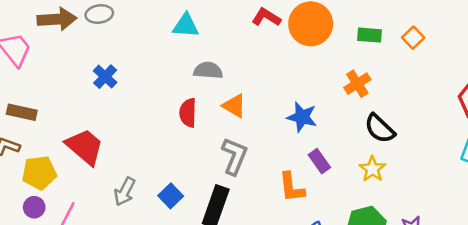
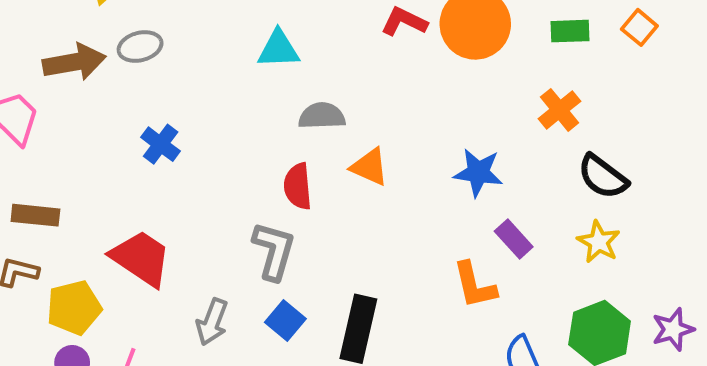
gray L-shape: (234, 156) -> (274, 251), moved

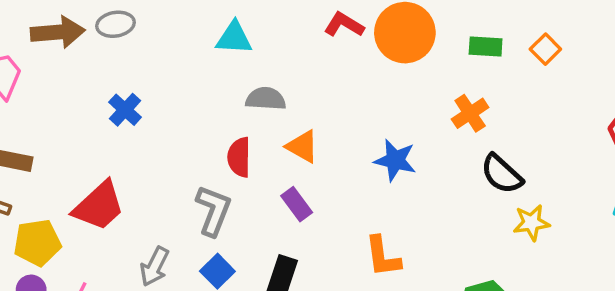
purple rectangle: (514, 239) -> (297, 204), moved
yellow star: (599, 242) -> (531, 223), moved, turned 30
red trapezoid: (141, 258) -> (99, 206), turned 98

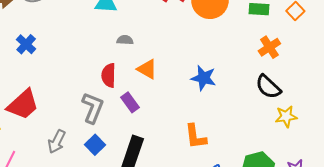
gray semicircle: (266, 99) -> (125, 40), size x0.7
blue cross: (125, 110) -> (26, 44), moved
orange cross: (470, 113) -> (269, 47), moved
purple rectangle: (297, 204) -> (130, 102), moved

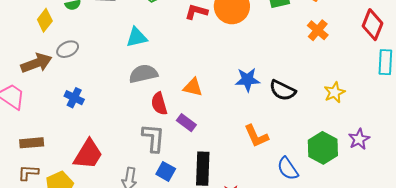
gray semicircle: (125, 40) -> (143, 74), moved, size x1.8
orange cross: (269, 47) -> (318, 30), moved
black semicircle: (268, 87) -> (283, 90), moved

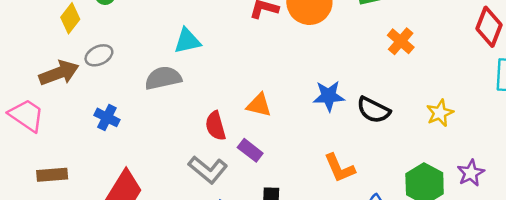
orange cross: (318, 30) -> (401, 41), moved
gray semicircle: (143, 74) -> (163, 78), moved
gray L-shape: (153, 138) -> (208, 170), turned 124

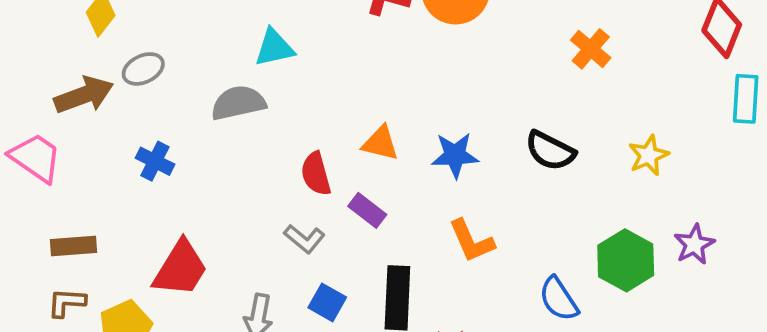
blue star: (329, 96) -> (455, 155), moved
orange L-shape: (339, 168) -> (471, 241), moved
gray L-shape: (208, 170) -> (304, 239), size x0.7

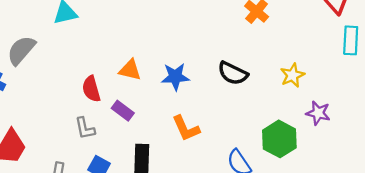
gray semicircle: (238, 103) -> (21, 50), moved, turned -36
gray L-shape: (304, 239) -> (85, 128), turned 40
purple star: (694, 244) -> (318, 113), moved, turned -30

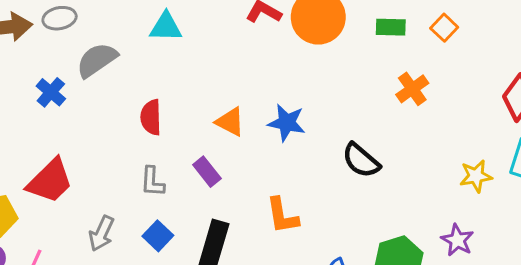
yellow star: (292, 75) -> (476, 176), moved
blue star: (175, 77) -> (287, 123), moved
red semicircle: (91, 89) -> (151, 117), moved

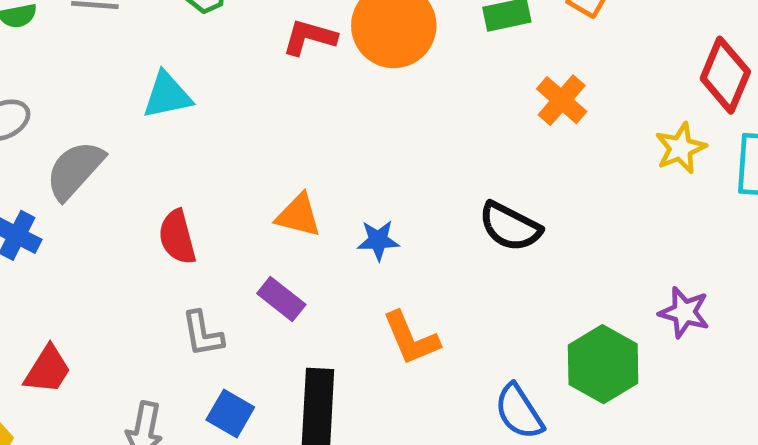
blue star: (287, 123) -> (378, 240), moved, size x0.7
yellow star: (476, 176) -> (681, 148), moved
red trapezoid: (50, 181) -> (48, 370), size x0.7

